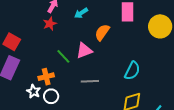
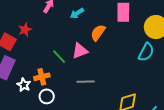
red star: (50, 24) -> (25, 30), moved
cyan semicircle: (132, 71) -> (146, 52), moved
white star: (34, 91) -> (24, 85), moved

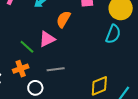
orange cross: (42, 77) -> (21, 69), moved
white circle: (47, 96) -> (35, 88), moved

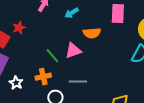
orange semicircle: (63, 19) -> (92, 33), turned -132

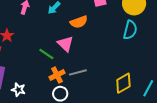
pink triangle: (73, 51) -> (65, 44), turned -42
orange cross: (43, 77) -> (57, 75), moved

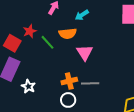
orange semicircle: (79, 22) -> (68, 34), moved
green line: (46, 54) -> (48, 42), moved

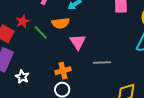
gray line: (90, 83) -> (102, 62), moved

